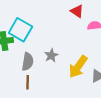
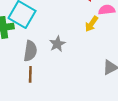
yellow arrow: (78, 67) -> (91, 24), moved, size x0.6

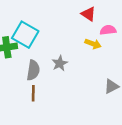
yellow arrow: (91, 24) -> (93, 44), turned -105

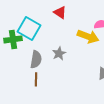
red triangle: (88, 14) -> (60, 12), moved
yellow arrow: (93, 44) -> (88, 36), size x1.5

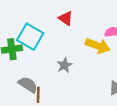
gray semicircle: (36, 59) -> (28, 85), moved, turned -66

